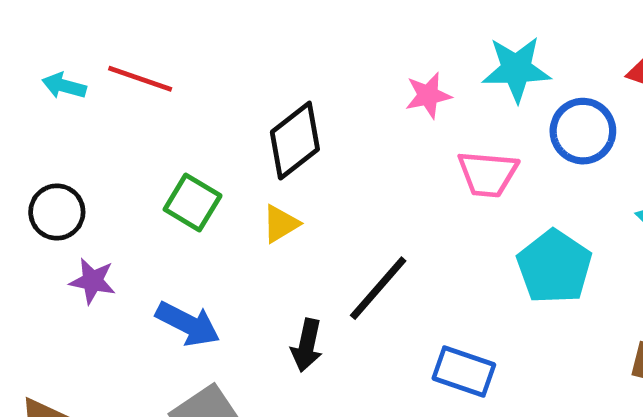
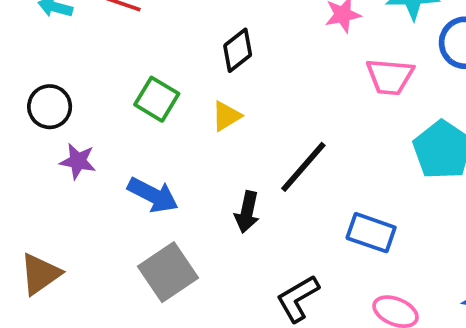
black diamond: (295, 141) -> (238, 50), size x0.7

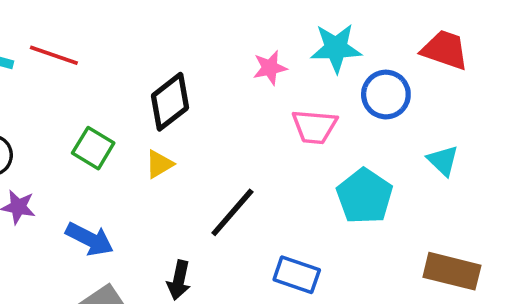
black diamond: (238, 50) -> (170, 102), size x1.4
black arrow: (247, 212) -> (179, 280), moved

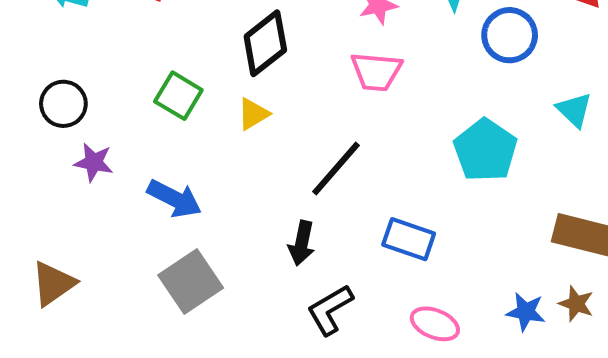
pink trapezoid: (315, 127) -> (376, 72), moved
black arrow: (179, 280) -> (302, 243), moved

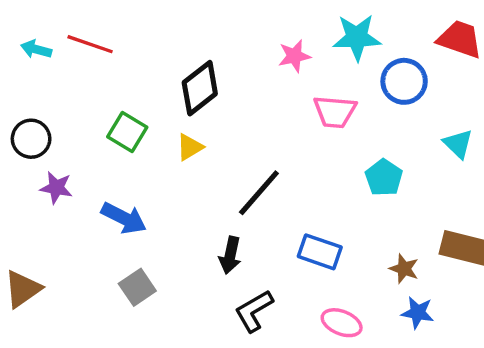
pink trapezoid: (376, 72) -> (335, 112), moved
cyan pentagon: (485, 150) -> (384, 178), size x0.7
gray square: (191, 281) -> (137, 287), size x0.7
brown star: (576, 304) -> (404, 269), moved

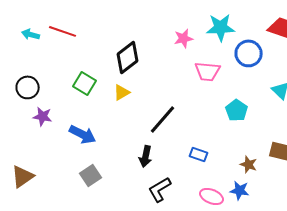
blue rectangle: (320, 252) -> (199, 154), size x0.7
blue star: (418, 313) -> (240, 190), moved

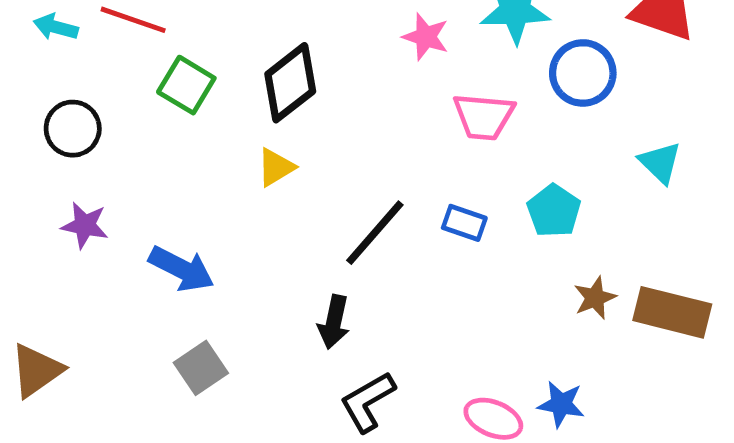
pink star: (184, 38) -> (426, 37), turned 30
green square: (85, 83) -> (186, 85), moved
black circle: (28, 87) -> (73, 129), moved
blue rectangle: (199, 154) -> (464, 223), moved
brown star: (249, 164) -> (595, 298), moved, turned 30

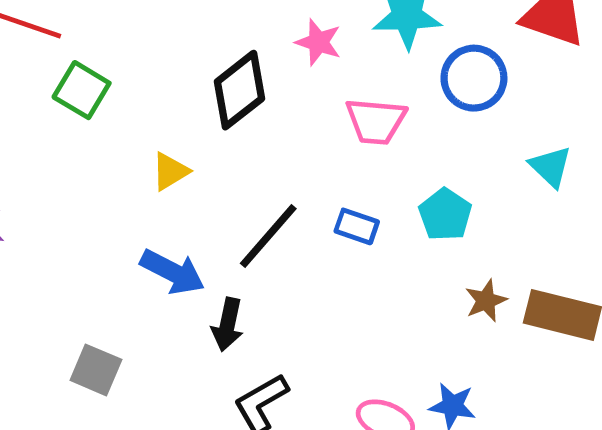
black diamond: (290, 83) -> (239, 90), moved
blue arrow: (181, 269) -> (173, 272), moved
gray square: (201, 368) -> (96, 370), turned -33

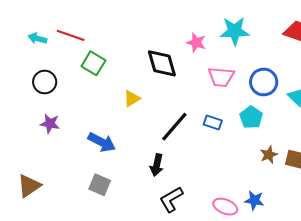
blue circle: (474, 78) -> (264, 82), moved
black diamond: (239, 90) -> (162, 63), turned -68
blue arrow: (173, 272) -> (102, 142), moved

